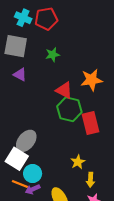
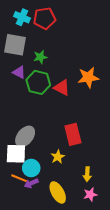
green star: (53, 55) -> (40, 57), moved
green hexagon: (69, 109) -> (38, 82), moved
red rectangle: (90, 123) -> (73, 134), moved
white square: (17, 159) -> (16, 154), turned -30
yellow star: (78, 162) -> (58, 157), moved

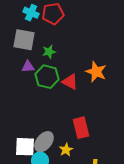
purple triangle: (19, 72) -> (28, 67), turned -32
orange star: (88, 77) -> (96, 72), turned 30
gray ellipse: (25, 136) -> (44, 142), moved

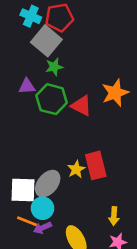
gray square: (24, 40) -> (46, 41), moved, turned 30
orange star: (96, 72) -> (115, 93), turned 30
yellow star: (66, 150) -> (76, 169), moved

